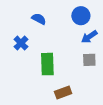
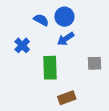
blue circle: (81, 16) -> (64, 17), moved
blue arrow: (89, 37) -> (66, 39), moved

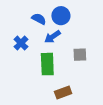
blue arrow: (66, 39) -> (53, 37), moved
gray square: (95, 63) -> (80, 55), moved

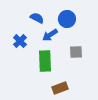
blue circle: (61, 16) -> (67, 19), moved

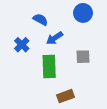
blue circle: (67, 19) -> (83, 13), moved

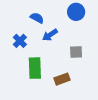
green rectangle: (49, 67) -> (35, 68), moved
brown rectangle: (66, 96) -> (62, 79), moved

